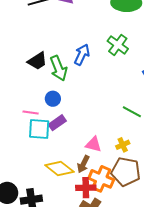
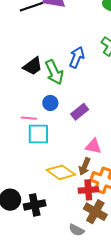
purple rectangle: (57, 123) -> (80, 112), moved

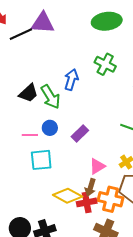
pink line: (29, 118) -> (30, 135), moved
pink triangle: (93, 146) -> (97, 166), turned -36
red cross: (88, 190) -> (87, 202), moved

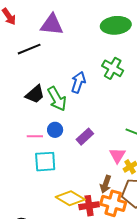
black line: (21, 34) -> (29, 49), moved
pink triangle: (97, 166) -> (117, 155), moved, turned -30
brown arrow: (90, 187) -> (106, 184), moved

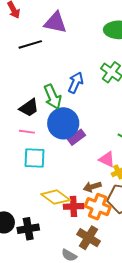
black trapezoid: (35, 94) -> (29, 108), moved
blue circle: (55, 130) -> (63, 123), moved, size x2.0
pink triangle: (117, 155) -> (107, 159), turned -42
brown arrow: (106, 184) -> (92, 187), turned 48

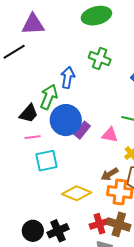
green arrow: (53, 97) -> (49, 97), turned -120
pink triangle: (107, 159) -> (110, 135), moved
red cross: (73, 206) -> (99, 224), moved

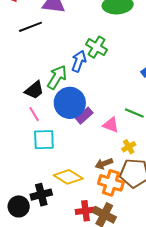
green cross: (100, 59) -> (97, 47), moved
pink line: (33, 137) -> (34, 114), turned 56
black cross: (58, 231) -> (41, 195), moved

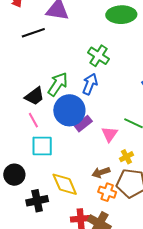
blue arrow: (79, 61) -> (90, 84), moved
pink triangle: (111, 125) -> (109, 134), turned 42
yellow diamond: (68, 177) -> (65, 184), turned 32
orange cross: (111, 183) -> (107, 192), size x0.7
black circle: (19, 206) -> (14, 175), moved

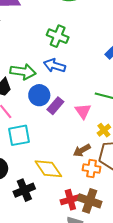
green arrow: (58, 84) -> (23, 72), turned 75
blue arrow: (90, 84) -> (54, 66), turned -85
blue circle: (69, 110) -> (39, 95), size x0.7

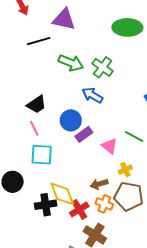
green arrow: (23, 72) -> (71, 63), moved
pink triangle: (83, 111) -> (110, 146), turned -30
black cross: (24, 190) -> (46, 205), moved
red cross: (70, 200) -> (79, 209), moved, turned -30

